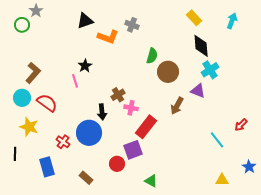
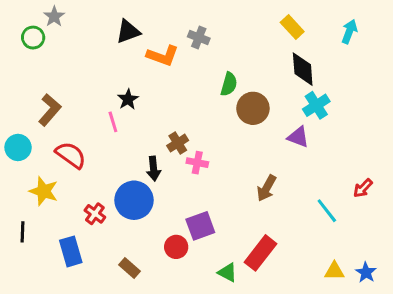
cyan circle: (22, 98) -> (18, 147), moved
brown arrow: (177, 106) -> (267, 188), moved
red rectangle: (146, 127) -> (261, 253), moved
blue star: (249, 167) -> (366, 272), moved

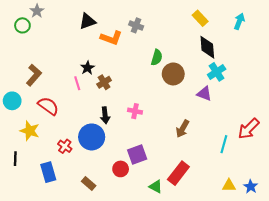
brown cross: (178, 143) -> (104, 82), moved
red arrow: (363, 188) -> (249, 129), size x1.6
cyan line: (327, 211) -> (224, 144), turned 54

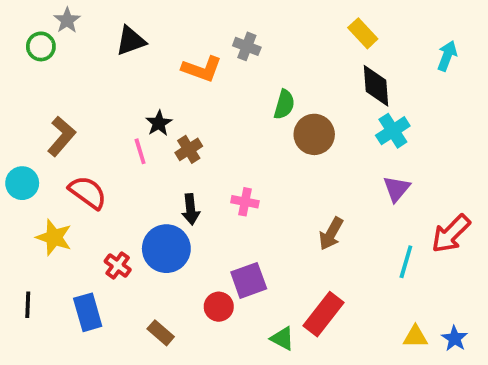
black triangle: (88, 21) -> (131, 41), moved
cyan arrow: (239, 21) -> (447, 56), moved
purple triangle: (204, 94) -> (397, 189), moved, turned 49
black line: (15, 159) -> (28, 305), moved

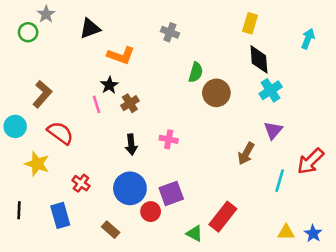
yellow rectangle: (363, 33) -> (250, 23), turned 60
orange L-shape: (202, 69) -> (121, 55), moved
brown arrow: (331, 234) -> (246, 154), moved
blue circle: (166, 249) -> (130, 188), moved

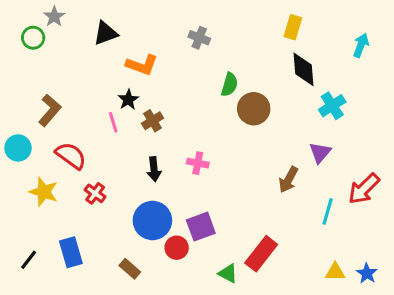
cyan cross: (271, 90) -> (332, 106), moved
red cross: (81, 183) -> (95, 193), moved
black line: (19, 210) -> (29, 260), moved, turned 36

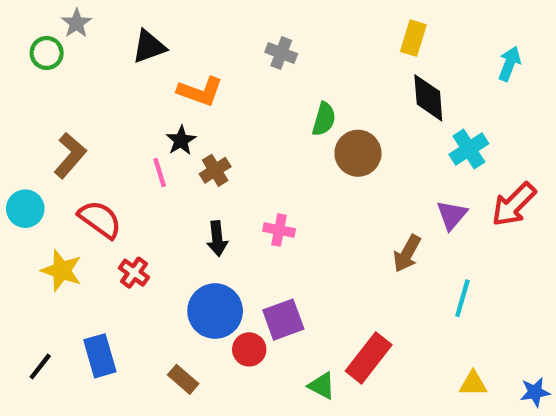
red arrow: (364, 189) -> (514, 204), moved
blue star: (367, 273) -> (535, 392), moved, turned 30

